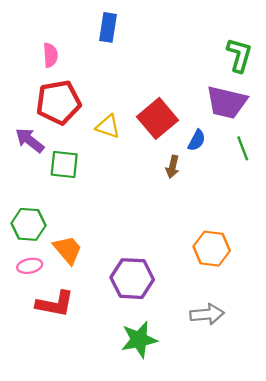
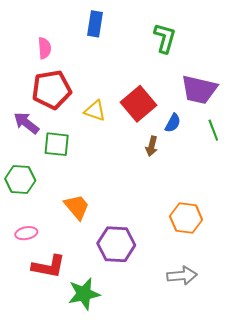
green L-shape: (239, 55) -> (165, 38), moved
green hexagon: (29, 224) -> (20, 180), moved
orange trapezoid: (68, 250) -> (77, 207), moved
green star: (139, 340) -> (84, 294), moved

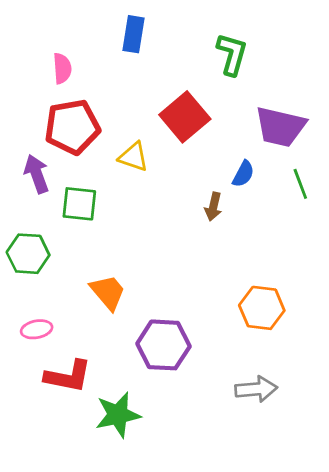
red square: (139, 104) -> (185, 117), moved
purple arrow: (26, 123) -> (37, 174), turned 32

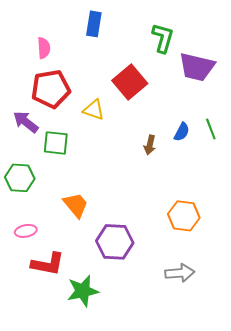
purple trapezoid: (280, 127) -> (197, 67), moved
purple arrow: (37, 174) -> (26, 122), turned -32
blue semicircle: (243, 174) -> (182, 132), moved

